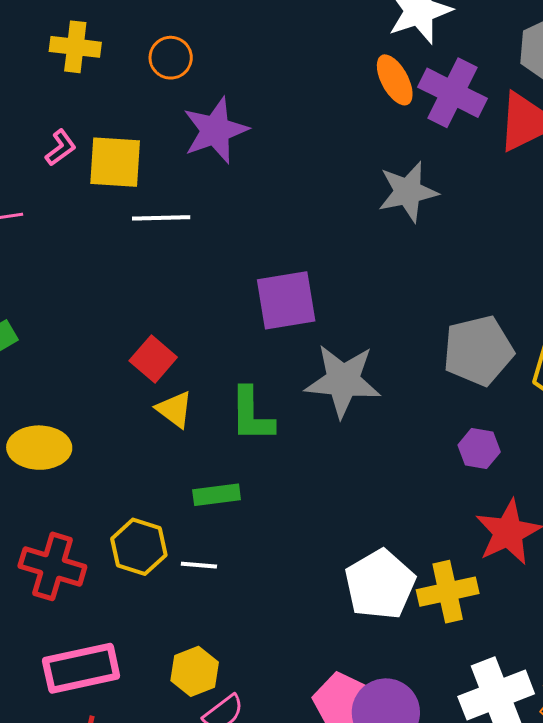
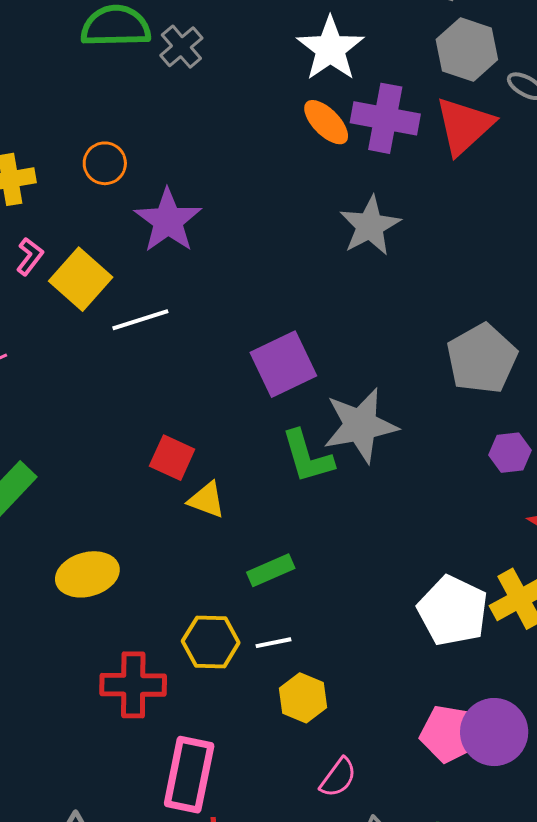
pink L-shape: (61, 148) -> (30, 256), moved
yellow square: (115, 162) -> (81, 279), turned -36
green L-shape: (252, 415) -> (307, 457), moved
pink rectangle: (81, 668) -> (189, 775), turned -50
yellow hexagon: (195, 671) -> (303, 698), moved

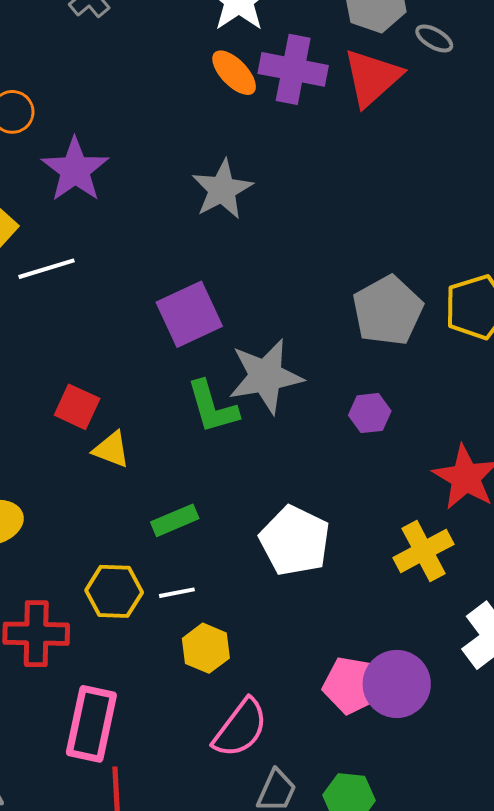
gray star: (370, 226) -> (222, 189), moved
purple hexagon: (510, 453) -> (370, 413), moved
white pentagon: (453, 611) -> (295, 541), moved
pink semicircle: (338, 778) -> (240, 728), size x1.5

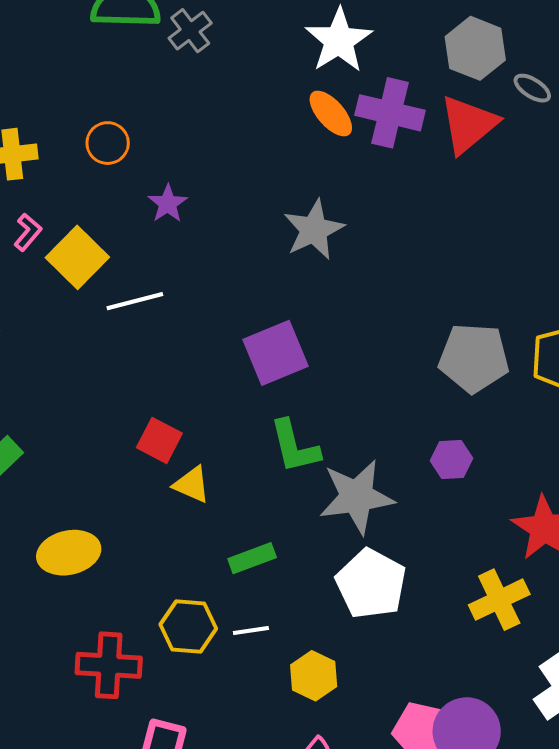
purple star: (75, 170) -> (168, 204), size x0.6
gray pentagon: (388, 311) -> (474, 358), turned 30
gray star: (266, 376) -> (357, 497), moved
yellow hexagon: (206, 648) -> (314, 676), moved

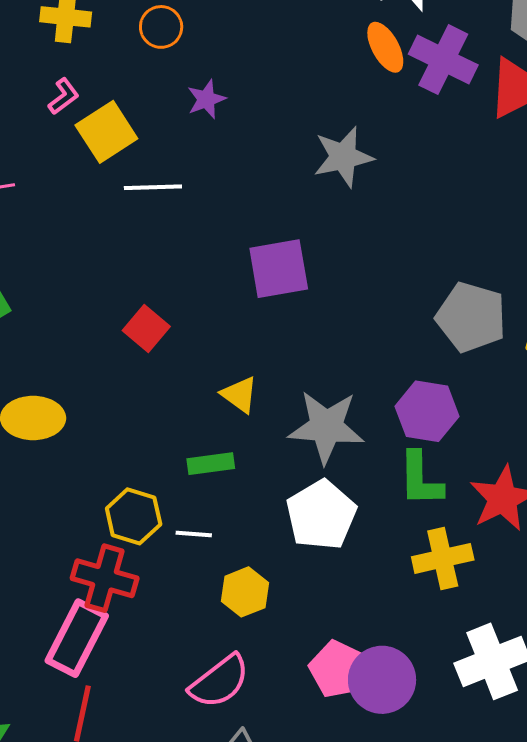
green L-shape: (295, 447) -> (420, 479), moved
purple hexagon: (452, 460) -> (427, 411), size x1.5
yellow triangle: (192, 485) -> (240, 395), moved
red cross: (109, 665) -> (105, 578), moved

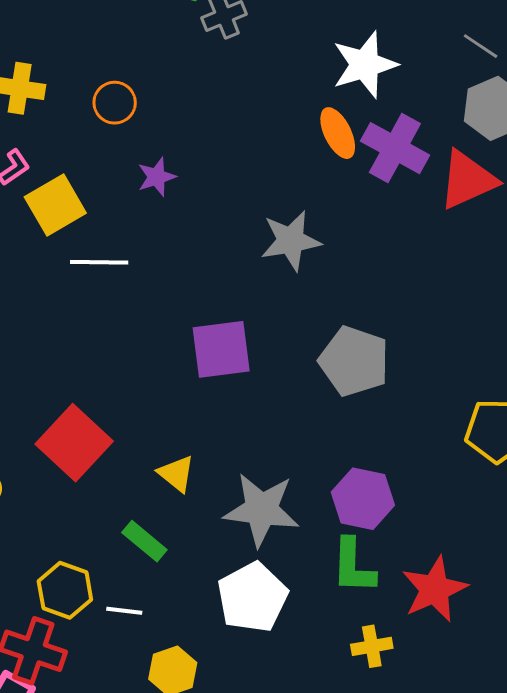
gray pentagon: (471, 317) -> (354, 361), moved
red square: (146, 328) -> (74, 443), moved, size x1.6
green rectangle: (211, 464) -> (144, 541), turned 45
yellow cross: (443, 558) -> (372, 646), size x0.7

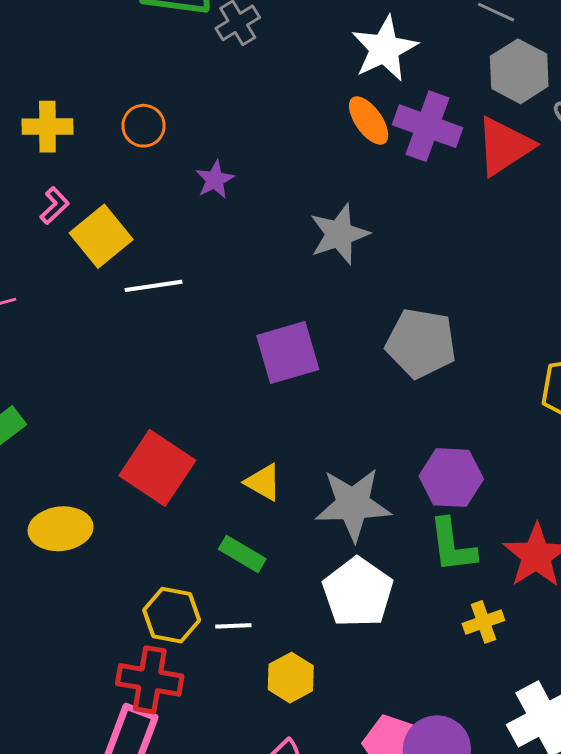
purple star: (157, 177) -> (215, 180), moved

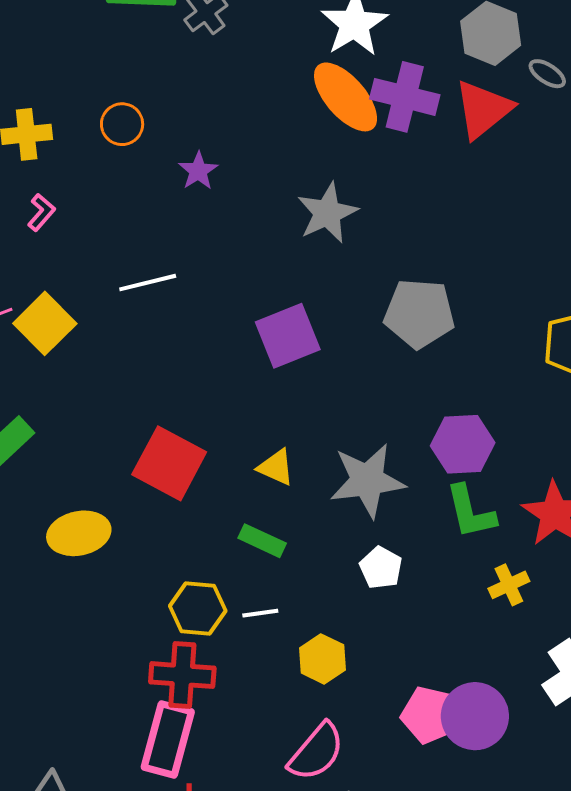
orange ellipse: (369, 120) -> (346, 97), size x1.5
yellow square: (101, 236) -> (45, 323), moved
white pentagon: (358, 592) -> (381, 568), size x0.6

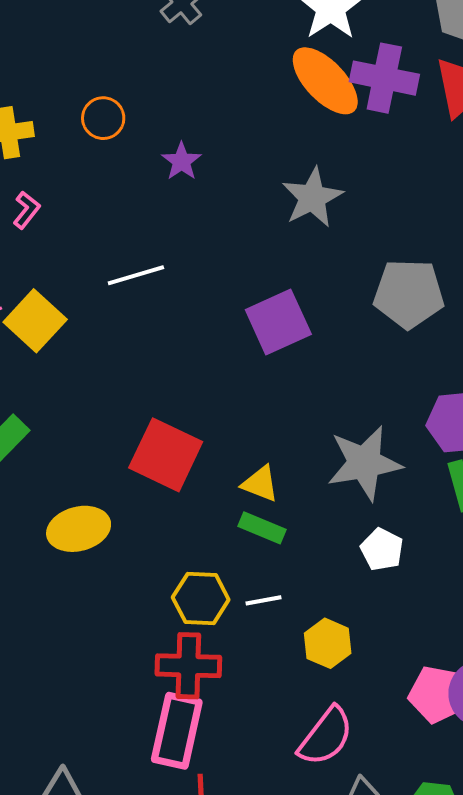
yellow triangle: (276, 467) -> (260, 484), moved

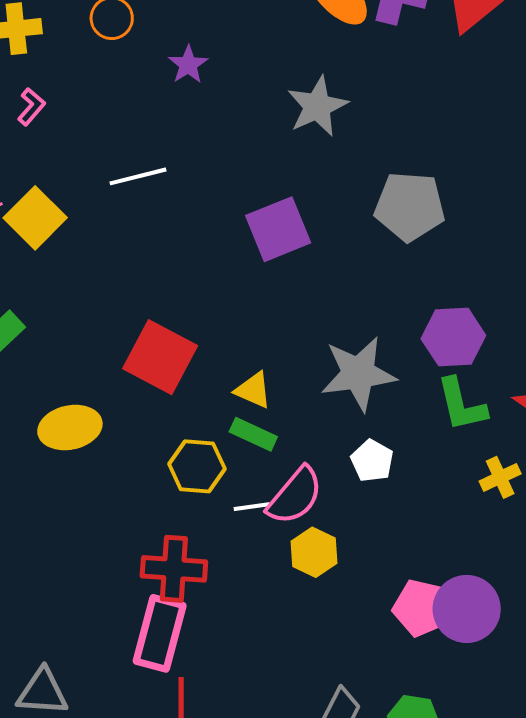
yellow hexagon: (201, 598) -> (197, 466), moved
pink semicircle: (326, 736) -> (295, 496), moved

